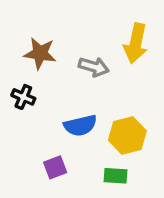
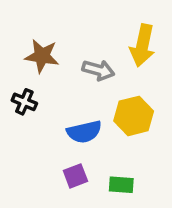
yellow hexagon: (127, 136) -> (134, 116), moved
purple square: (55, 167) -> (75, 176), moved

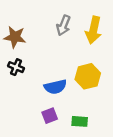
brown star: (42, 56) -> (15, 37), moved
gray arrow: (98, 70) -> (63, 25), moved, turned 96

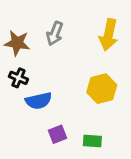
gray arrow: (63, 25) -> (55, 34), moved
blue semicircle: (55, 87) -> (39, 101), moved

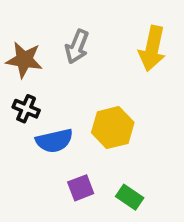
yellow hexagon: (102, 89) -> (113, 128), moved
green rectangle: (92, 141) -> (130, 197), turned 30

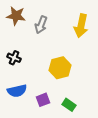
brown star: (24, 60) -> (16, 16), moved
blue semicircle: (54, 141) -> (17, 91), moved

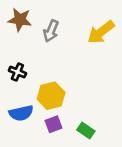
yellow arrow: (81, 26) -> (101, 32), turned 40
yellow hexagon: (60, 68) -> (51, 96), moved

